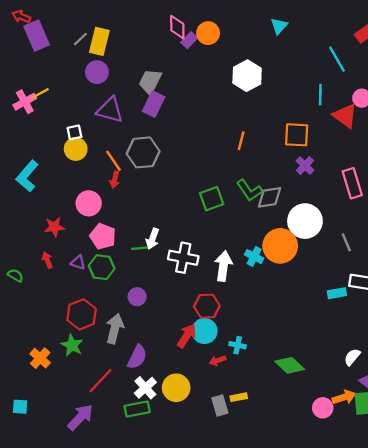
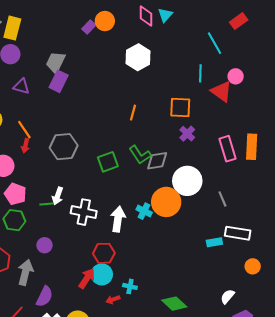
pink diamond: (177, 27) -> (146, 16), moved
purple triangle: (110, 110) -> (21, 86), size x0.7
gray hexagon: (143, 152) -> (64, 147), moved

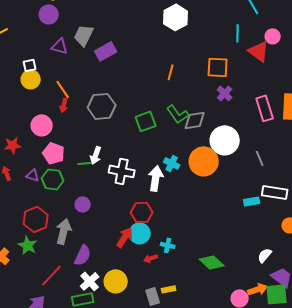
gray trapezoid: (56, 62) -> (84, 35), moved
purple rectangle: (59, 81) -> (106, 51), moved, turned 35
cyan cross: (144, 211) -> (172, 163), moved

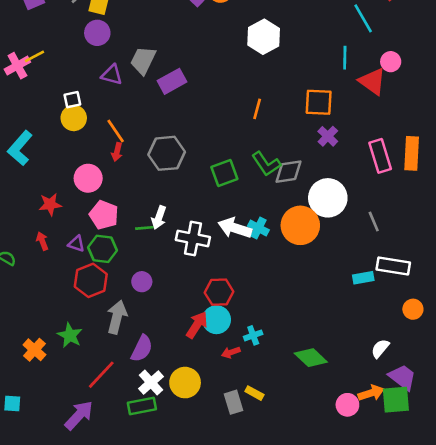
white arrow: (156, 178) -> (235, 228), moved, turned -80
red hexagon: (36, 219) -> (91, 280), moved
cyan cross: (168, 245) -> (253, 335), turned -32
yellow rectangle: (169, 289) -> (254, 393), turned 40

